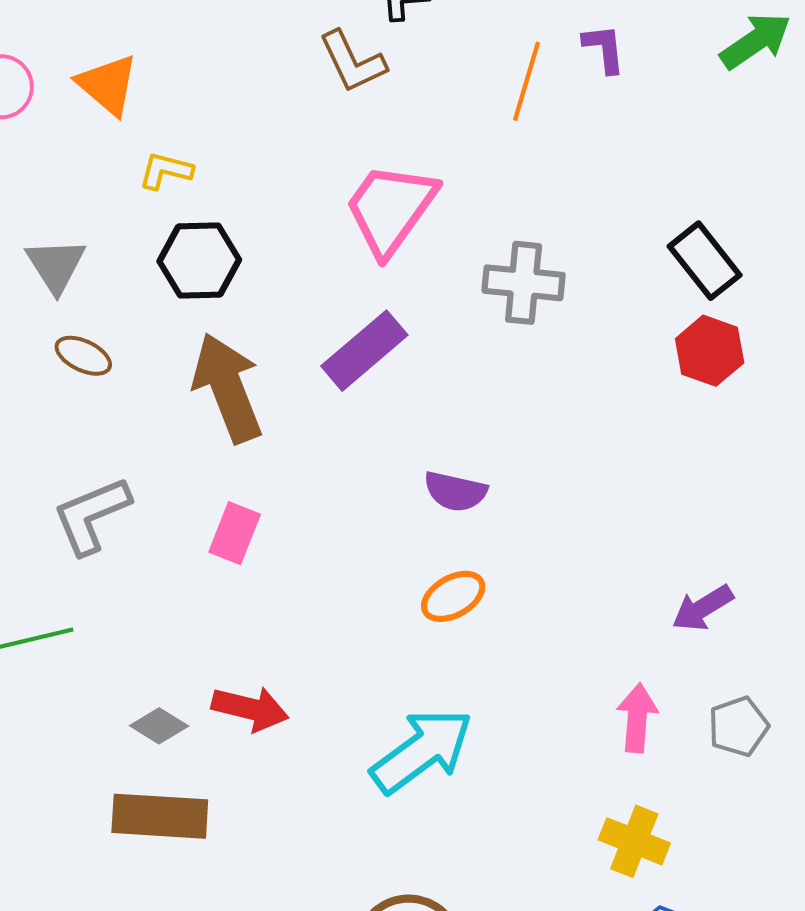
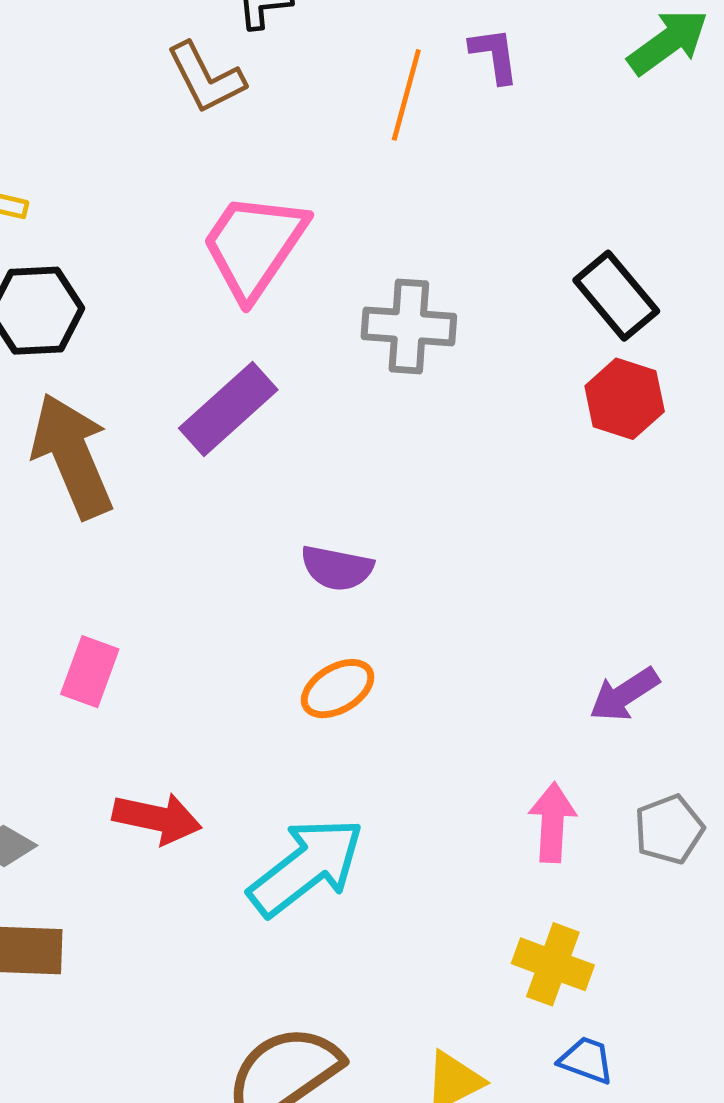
pink rectangle: (235, 533) -> (90, 672), moved
red arrow: (250, 709) -> (157, 818), moved

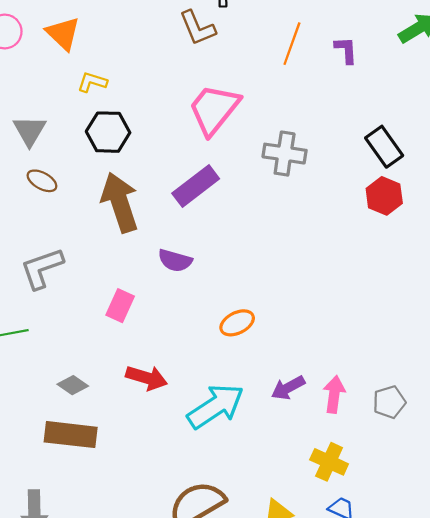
purple L-shape: (494, 55) -> (346, 50), moved
purple semicircle: (337, 568) -> (175, 260), moved
purple arrow: (624, 694) -> (288, 388), moved

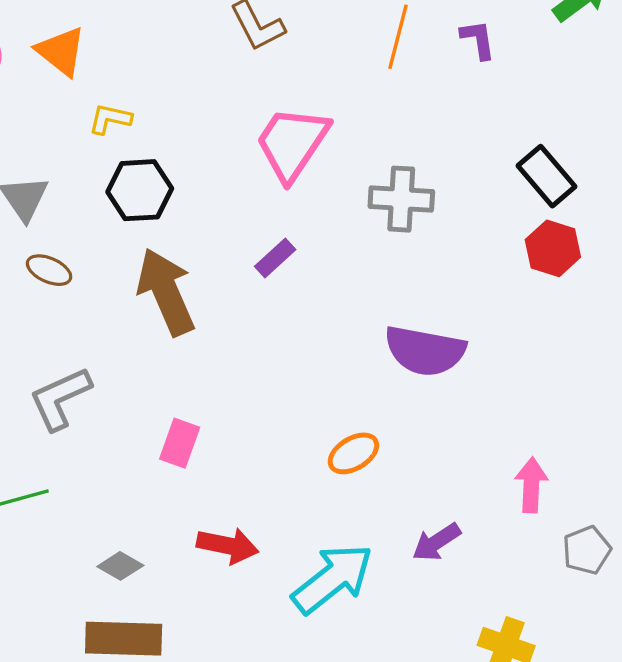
purple rectangle: (196, 186) -> (275, 258), size x0.6
purple semicircle: (175, 260) -> (425, 351), moved, size x1.6
pink arrow: (334, 394) -> (531, 485), moved

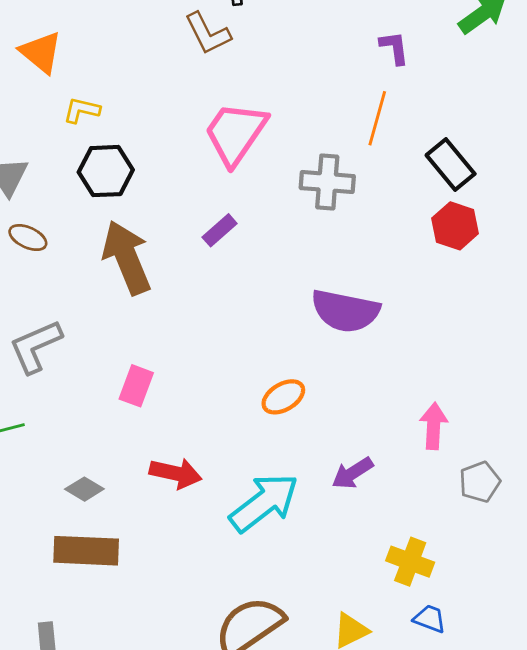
orange line: (398, 37) -> (377, 118), moved

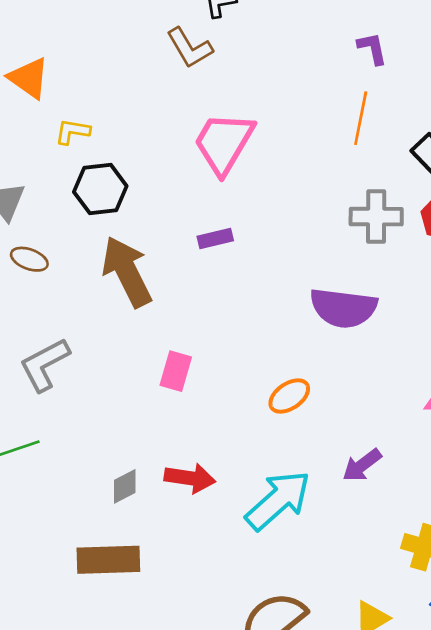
gray cross: (327, 182) -> (376, 217), moved
purple rectangle: (220, 230) -> (215, 238), turned 32
pink rectangle: (136, 386) -> (176, 371), moved
gray diamond: (84, 489) -> (125, 486), moved, turned -54

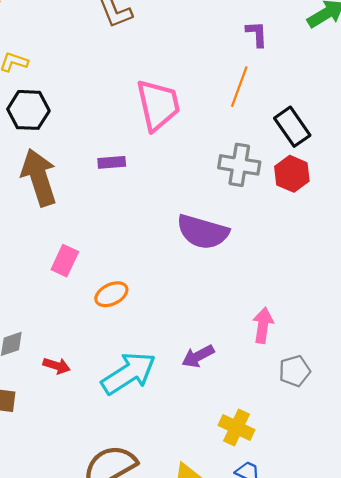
pink trapezoid: (224, 143) -> (158, 105), moved, turned 128
orange ellipse: (289, 396) -> (111, 294), moved
red arrow: (190, 478) -> (57, 366), moved, size x0.7

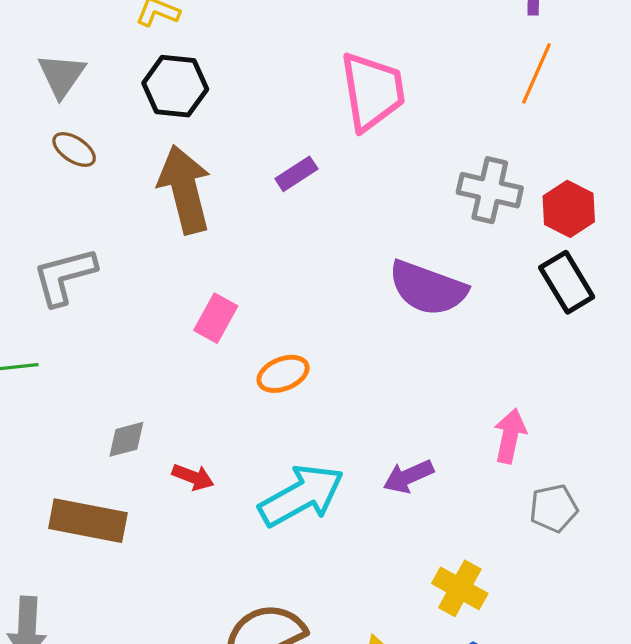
orange line: (239, 87) -> (536, 73), moved
black rectangle: (292, 127) -> (567, 282), moved
purple rectangle: (112, 162) -> (296, 174), turned -32

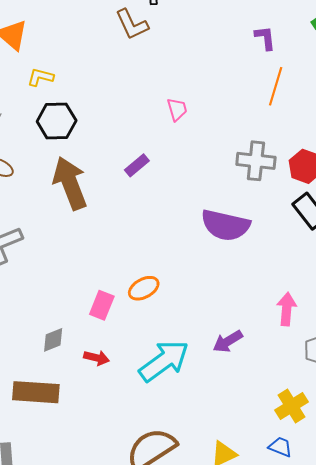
pink trapezoid: (372, 91) -> (177, 109), size x0.5
pink rectangle: (216, 318) -> (102, 305), moved
yellow cross: (460, 588) -> (292, 406), moved, turned 36

